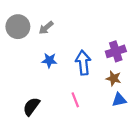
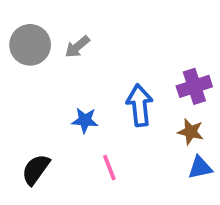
blue star: (49, 60) -> (85, 120), moved
pink line: (75, 100) -> (109, 168), moved
black semicircle: (31, 107) -> (36, 169), moved

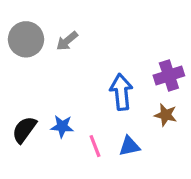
blue star: (85, 120) -> (62, 126), moved
blue triangle: (200, 168) -> (129, 146), moved
black semicircle: (36, 169) -> (24, 130), moved

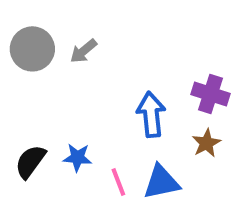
purple cross: (169, 75) -> (210, 94), turned 36
brown star: (166, 115) -> (206, 143), turned 30
blue triangle: (129, 146) -> (161, 182), size x1.4

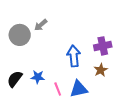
gray circle: (32, 49) -> (20, 35), moved
purple cross: (210, 94) -> (103, 46), turned -30

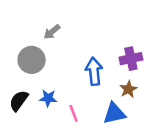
gray circle: (20, 35) -> (32, 60), moved
blue triangle: (79, 89) -> (114, 113), moved

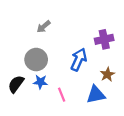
purple cross: (131, 59) -> (104, 39), moved
gray circle: (32, 60) -> (36, 60), moved
blue arrow: (94, 71) -> (79, 60), turned 30

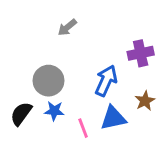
gray arrow: (44, 27) -> (67, 27), moved
blue triangle: (96, 95) -> (113, 118), moved

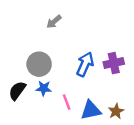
purple cross: (141, 53) -> (114, 63), moved
brown star: (145, 101) -> (116, 111), moved
blue triangle: (113, 118) -> (91, 110), moved

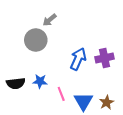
gray circle: (39, 64) -> (36, 40), moved
black semicircle: (17, 91) -> (16, 83), turned -132
blue triangle: (91, 110) -> (83, 101), turned -48

